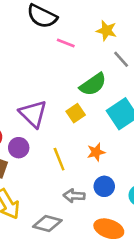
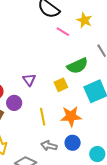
yellow star: (106, 31) -> (84, 20), moved
purple triangle: (33, 114) -> (29, 80), size x0.6
orange star: (96, 152) -> (71, 116), size x1.5

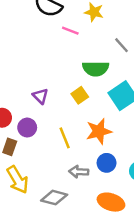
green semicircle: (77, 66) -> (96, 69), turned 35

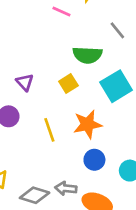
gray arrow: (79, 172) -> (66, 188), moved

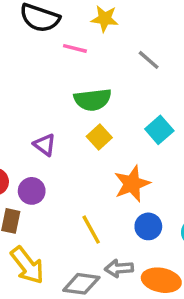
green semicircle: (87, 55) -> (93, 100), moved
cyan square: (116, 86) -> (159, 130), size x0.7
yellow line: (49, 130) -> (91, 230), moved

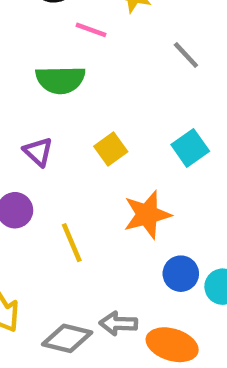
green semicircle: (93, 100) -> (60, 80), moved
blue circle: (148, 226) -> (181, 274), moved
yellow line: (91, 230) -> (72, 243), moved

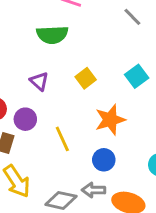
blue circle: (181, 274) -> (104, 160), moved

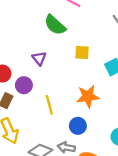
green semicircle: (52, 35) -> (55, 25), turned 35
yellow square: (86, 78) -> (82, 53), moved, turned 32

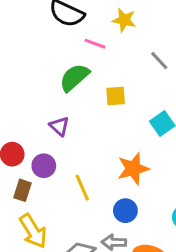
green semicircle: (55, 25) -> (74, 77), turned 105
yellow square: (82, 53) -> (116, 96), moved

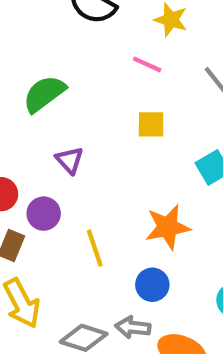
pink line: (95, 44) -> (147, 64), moved
green semicircle: (74, 77) -> (44, 94), moved

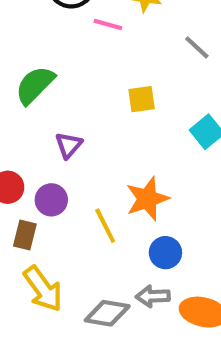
pink line: (147, 64) -> (108, 25), moved
purple triangle: (70, 160) -> (69, 145), turned 32
orange star: (168, 227) -> (147, 199), moved

